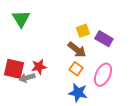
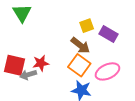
orange square: (76, 69) -> (79, 65), size x1.5
pink ellipse: (103, 75) -> (107, 71), turned 40

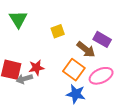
yellow square: (87, 26) -> (58, 31), moved
brown arrow: (80, 45) -> (86, 50), moved

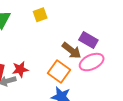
yellow square: (58, 31) -> (40, 15), moved
pink ellipse: (101, 76) -> (92, 62), moved

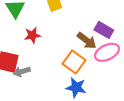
red star: (20, 69) -> (32, 35), moved

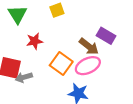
pink ellipse: (107, 52) -> (88, 66), moved
orange square: (74, 62) -> (61, 63), moved

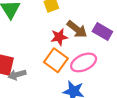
red star: (35, 41) -> (59, 37), moved
brown arrow: (89, 46) -> (77, 29), moved

